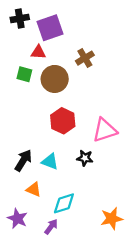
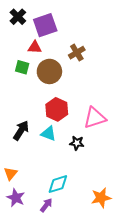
black cross: (20, 18) -> (18, 17), turned -35
black arrow: (23, 160) -> (21, 130), moved
cyan triangle: (50, 162) -> (48, 134), moved
orange triangle: (34, 189) -> (10, 174), moved, turned 48

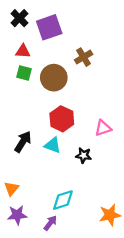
red triangle: (35, 47) -> (23, 51), moved
pink triangle: (95, 118) -> (103, 128), size x0.7
purple star: (16, 198) -> (17, 215), turned -30

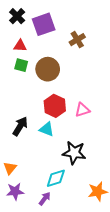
brown cross: (84, 57) -> (77, 40), moved
pink triangle: (103, 128) -> (82, 110), moved
black star: (84, 155) -> (74, 153), moved, size x1.6

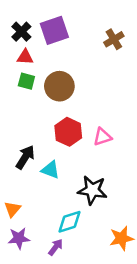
black cross: (17, 16) -> (21, 32), moved
brown cross: (77, 40) -> (114, 39), moved
cyan triangle: (47, 129) -> (51, 170), moved

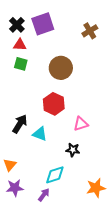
brown circle: (59, 86) -> (61, 68), moved
pink triangle: (102, 137) -> (81, 124), moved
black star: (92, 190) -> (73, 150), size x0.6

